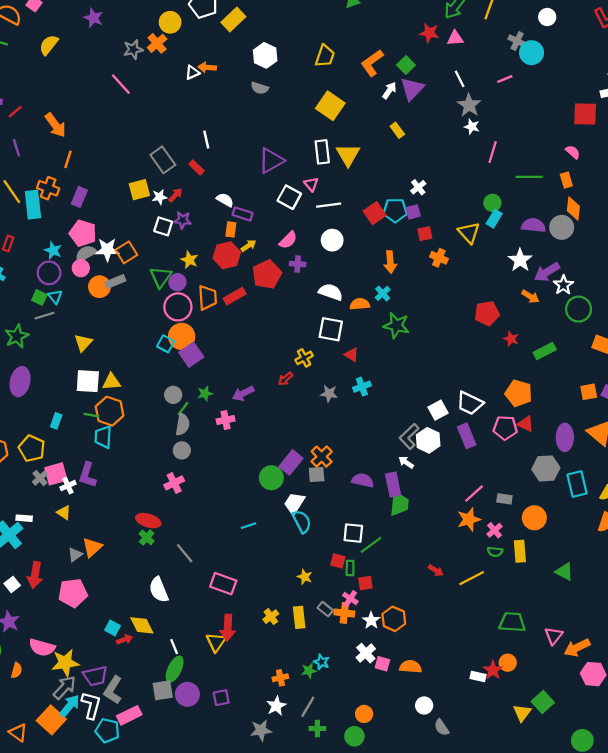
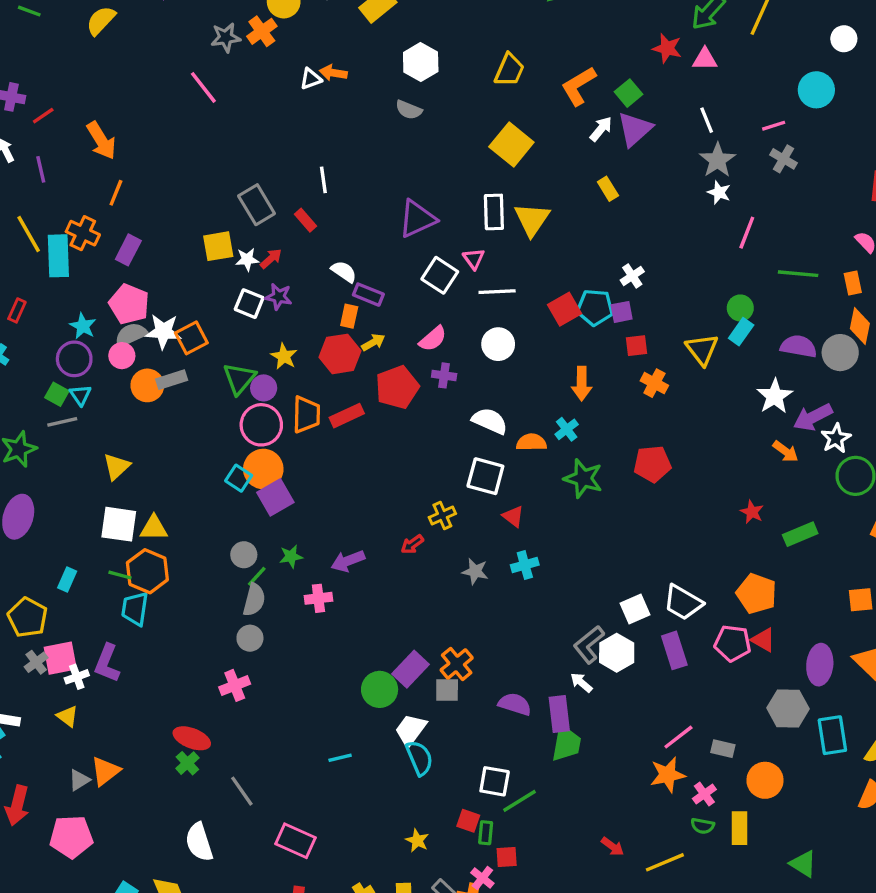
gray cross: (517, 41) -> (784, 159), moved
red pentagon: (487, 313) -> (652, 464), moved

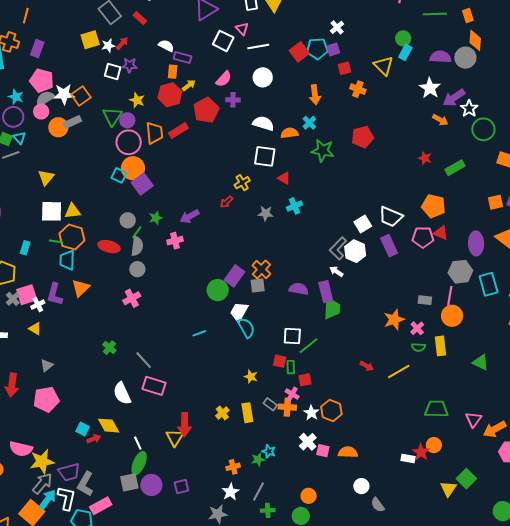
pink line: (678, 737) -> (450, 296), moved, turned -36
red ellipse: (192, 738) -> (109, 247), moved
orange triangle: (105, 771) -> (81, 288), moved
pink rectangle: (296, 841) -> (154, 386), moved

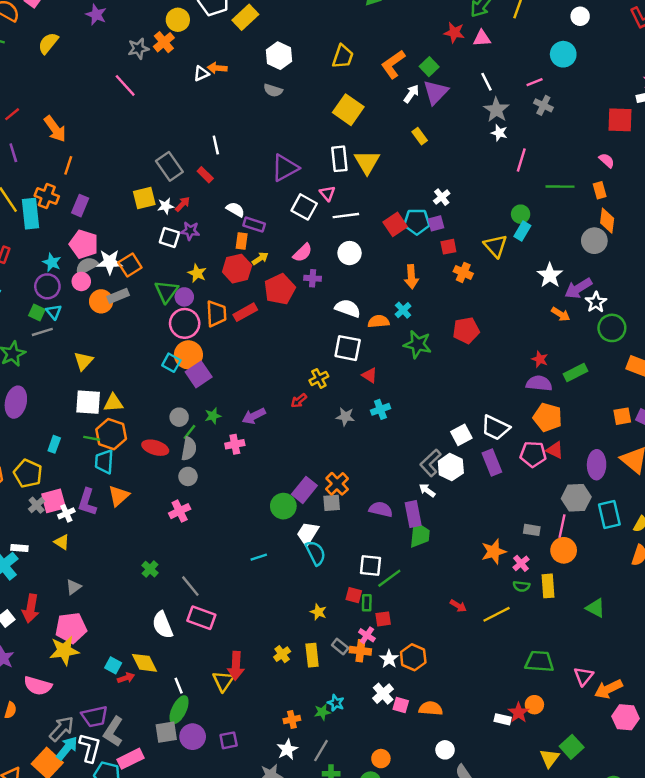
purple semicircle: (440, 57) -> (539, 383), moved
yellow star: (42, 462) -> (64, 651), moved

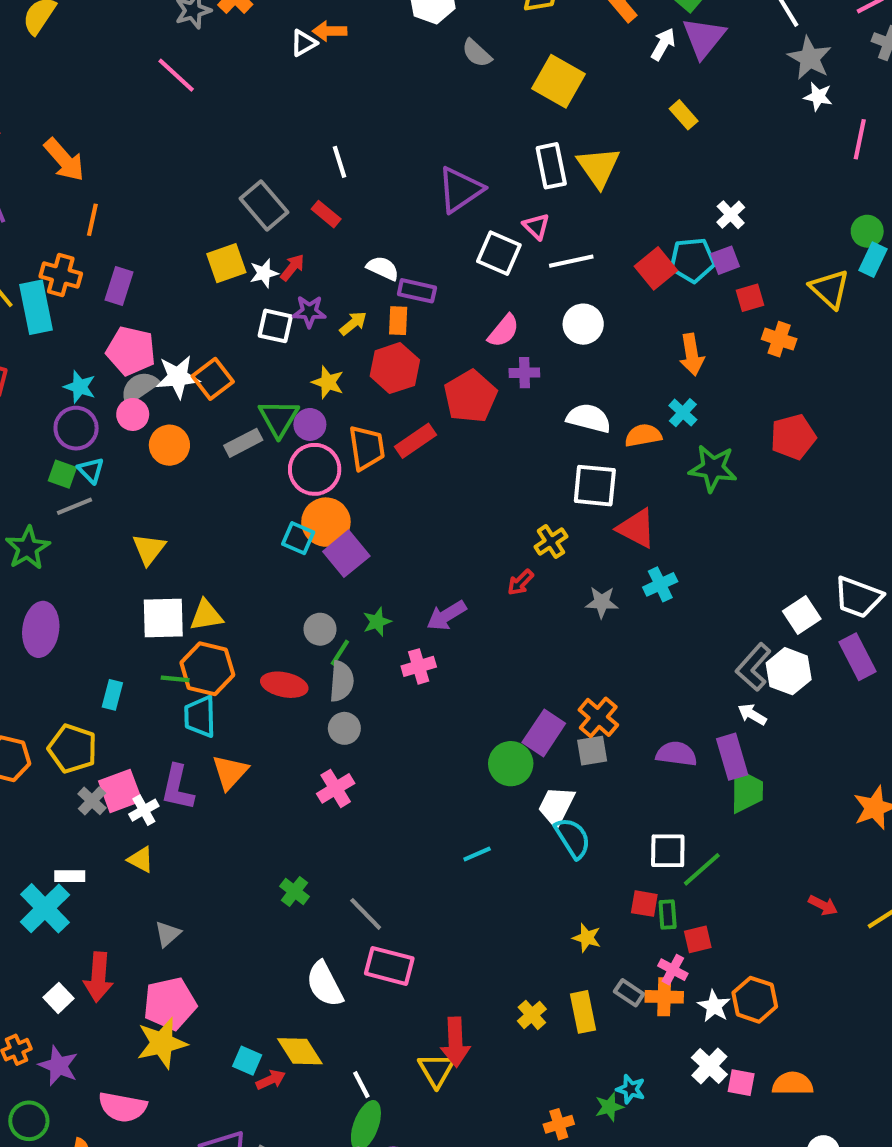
gray semicircle: (273, 90) -> (477, 53), moved, turned 30
yellow arrow: (260, 258) -> (353, 323), moved
gray rectangle: (118, 296) -> (243, 443), moved
red triangle: (370, 375) -> (636, 528), size x1.5

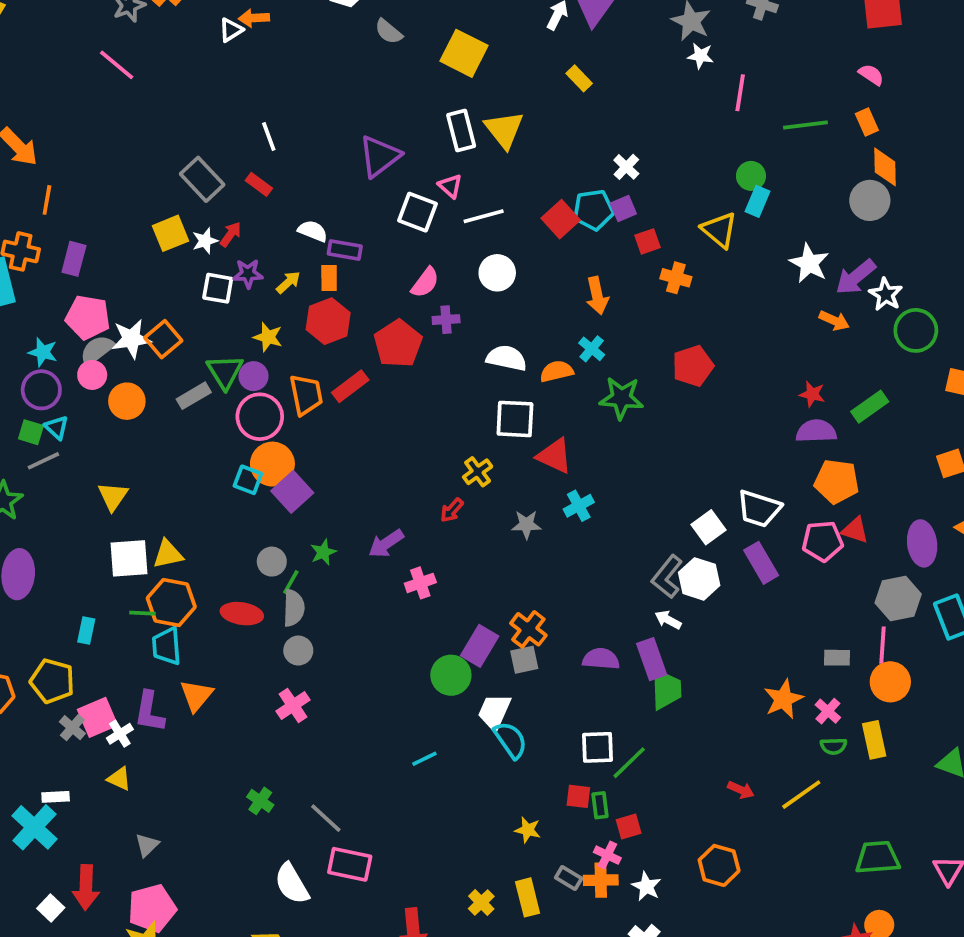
pink cross: (419, 666) -> (420, 583), moved
orange hexagon: (755, 1000) -> (719, 865), moved

